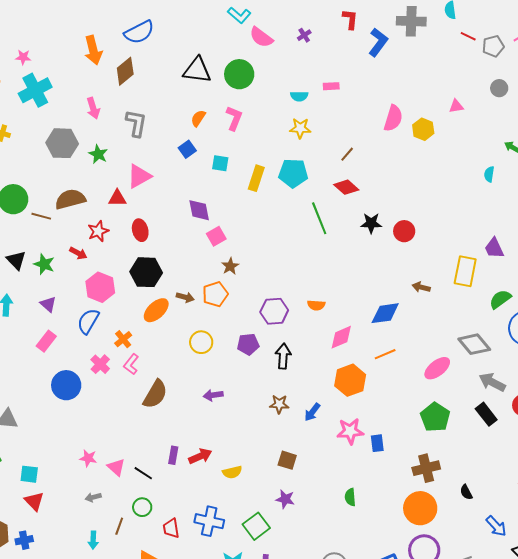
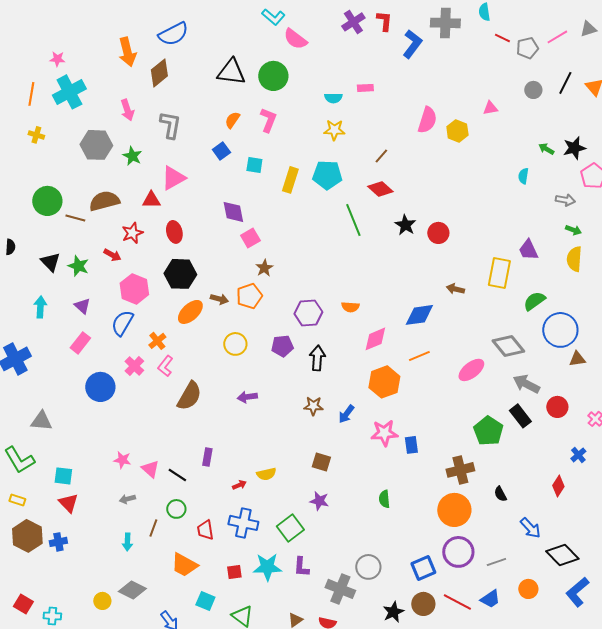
purple cross: (304, 35) -> (353, 22), moved, size x1.6
black star: (371, 223) -> (405, 225), turned 30
green pentagon: (435, 417) -> (488, 431), moved
red arrow: (200, 456) -> (239, 485), moved, size x0.6

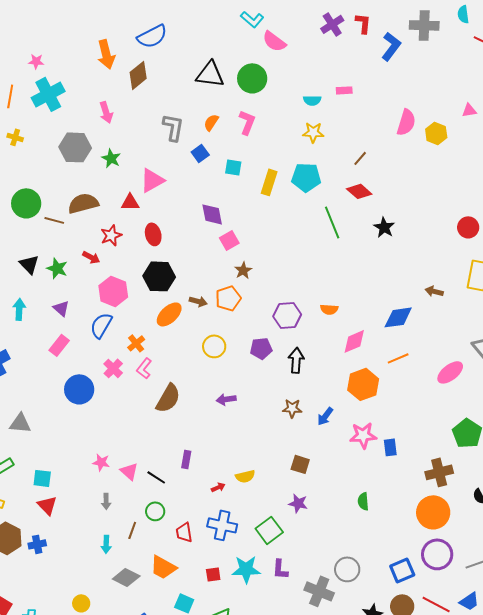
gray L-shape: (170, 125) -> (173, 127), moved
red circle: (438, 233) -> (468, 227), moved
gray arrow: (127, 499) -> (106, 501), turned -77
gray diamond: (132, 590) -> (126, 577), moved

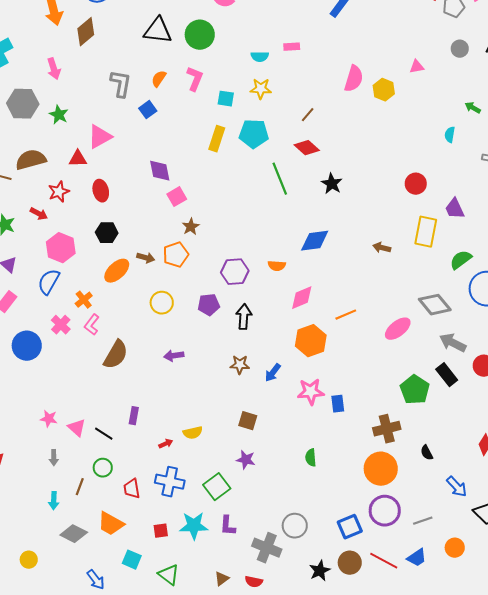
cyan square: (233, 167) -> (226, 99), moved
black hexagon: (159, 276) -> (107, 233), size x0.7
blue diamond: (398, 317) -> (315, 241), moved

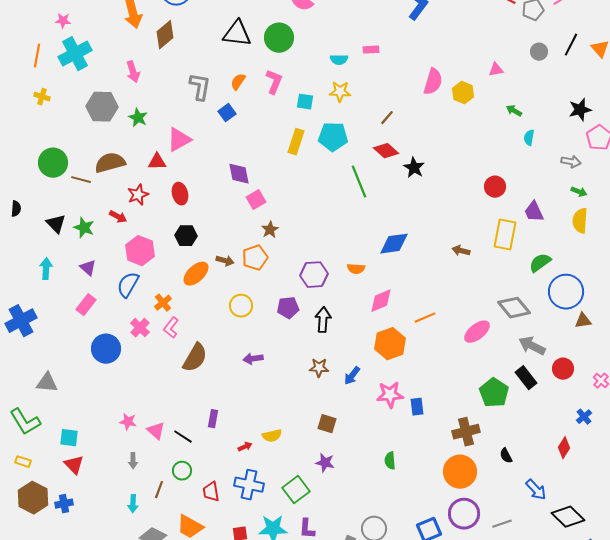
green arrow: (473, 108) -> (514, 111), moved
black star: (332, 184) -> (414, 168), moved

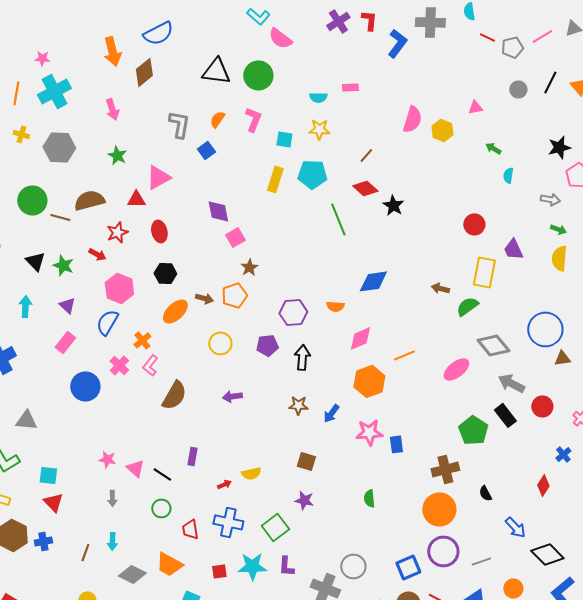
gray hexagon: (102, 107) -> (59, 147), moved
green semicircle: (540, 263) -> (467, 306), moved
brown line: (159, 490) -> (85, 552), moved

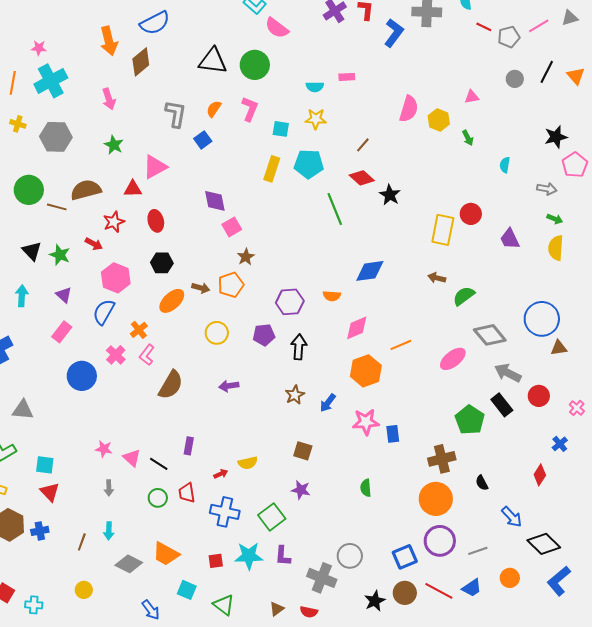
green arrow: (493, 148) -> (468, 138), moved, turned -147
yellow rectangle: (484, 272) -> (443, 230), moved
brown star: (298, 405) -> (295, 395), turned -30
red trapezoid: (190, 529) -> (187, 493), moved

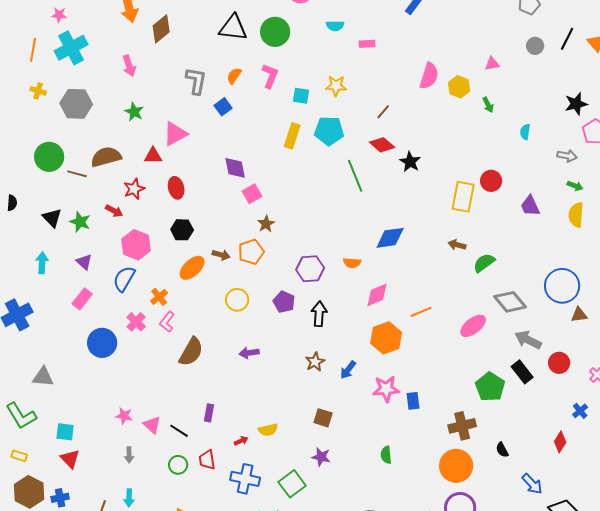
cyan semicircle: (315, 87) -> (335, 26), moved
purple pentagon: (264, 335) -> (284, 302), turned 30

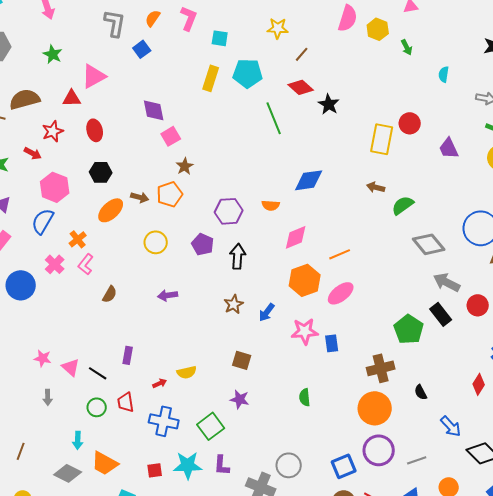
yellow star: (336, 86) -> (278, 28), moved
pink ellipse: (473, 326) -> (341, 293), moved
brown semicircle: (191, 352) -> (110, 294), size x0.6
cyan arrow: (129, 498) -> (78, 440), moved

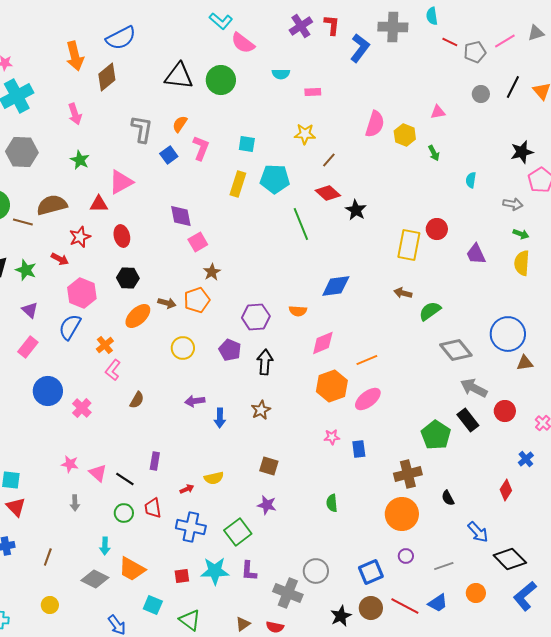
pink L-shape: (189, 18) -> (201, 148), moved
pink cross: (55, 264) -> (82, 408), moved
blue arrow: (267, 312) -> (220, 418), moved, turned -36
pink star: (305, 331) -> (332, 437), size x0.6
purple circle: (379, 450) -> (406, 556), size x0.5

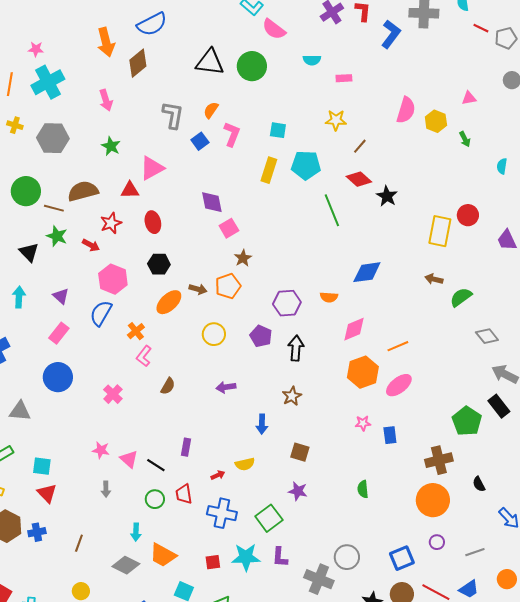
green star: (26, 270) -> (57, 236), moved
gray diamond: (456, 350) -> (487, 336), size x0.7
blue circle: (48, 391) -> (58, 377), moved
blue arrow: (220, 418) -> (262, 424), moved

